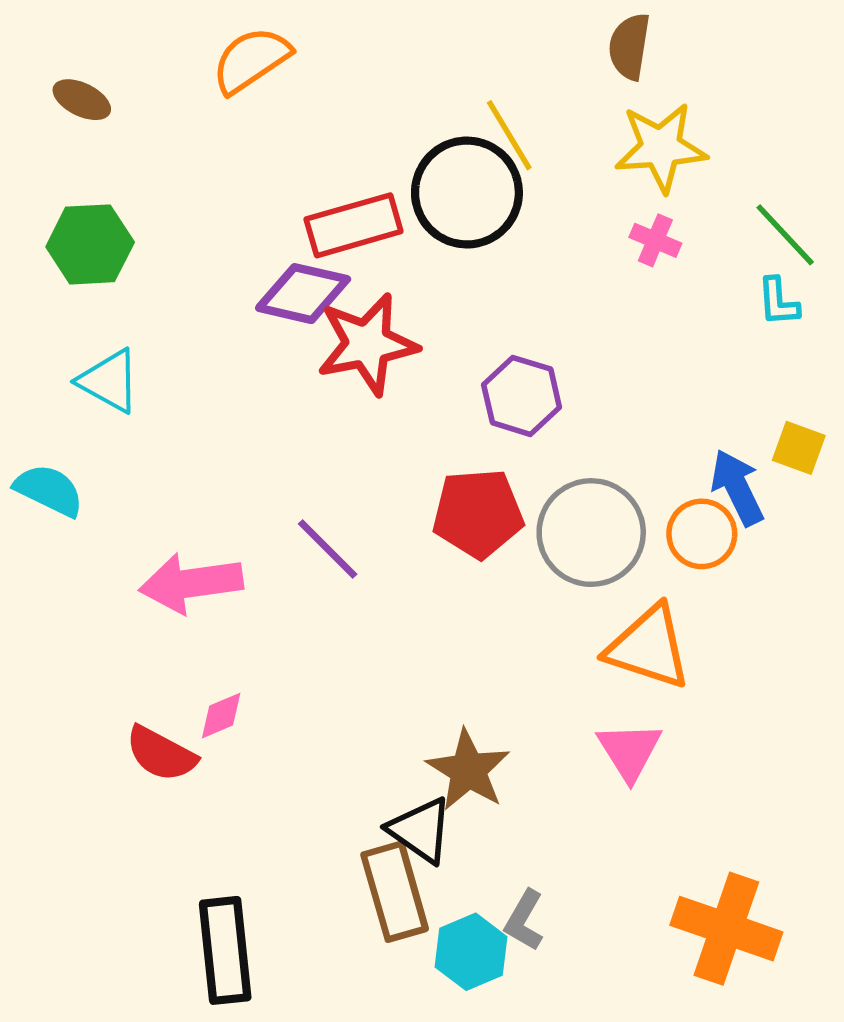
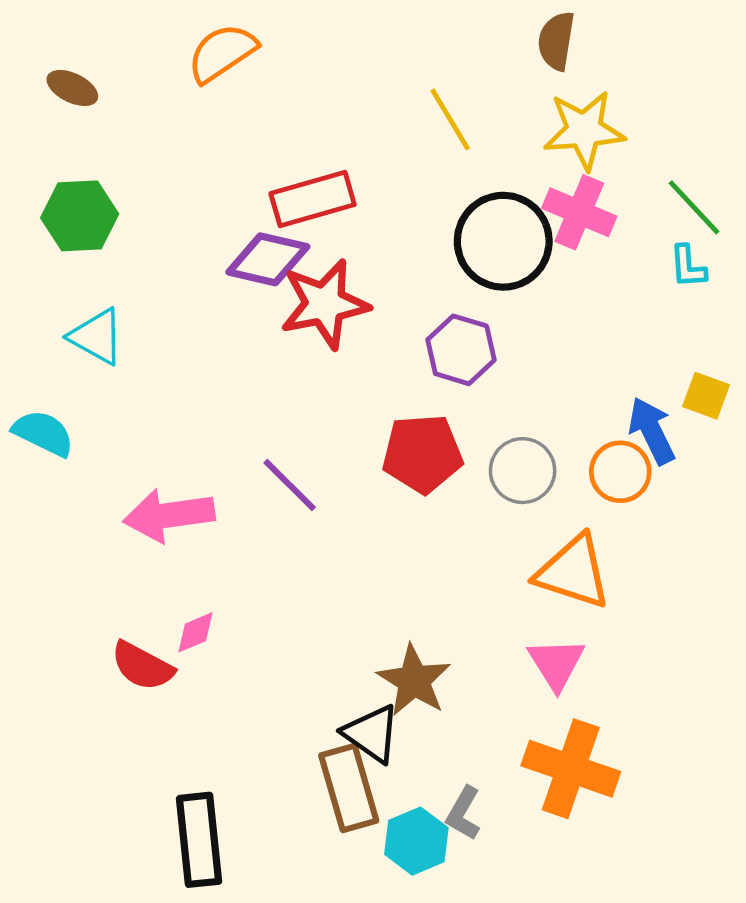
black circle: (467, 193) -> (503, 241), moved
pink cross: (655, 240) -> (579, 212), size x1.6
gray circle: (591, 533) -> (523, 471), size x0.7
orange cross: (726, 929) -> (571, 769), moved

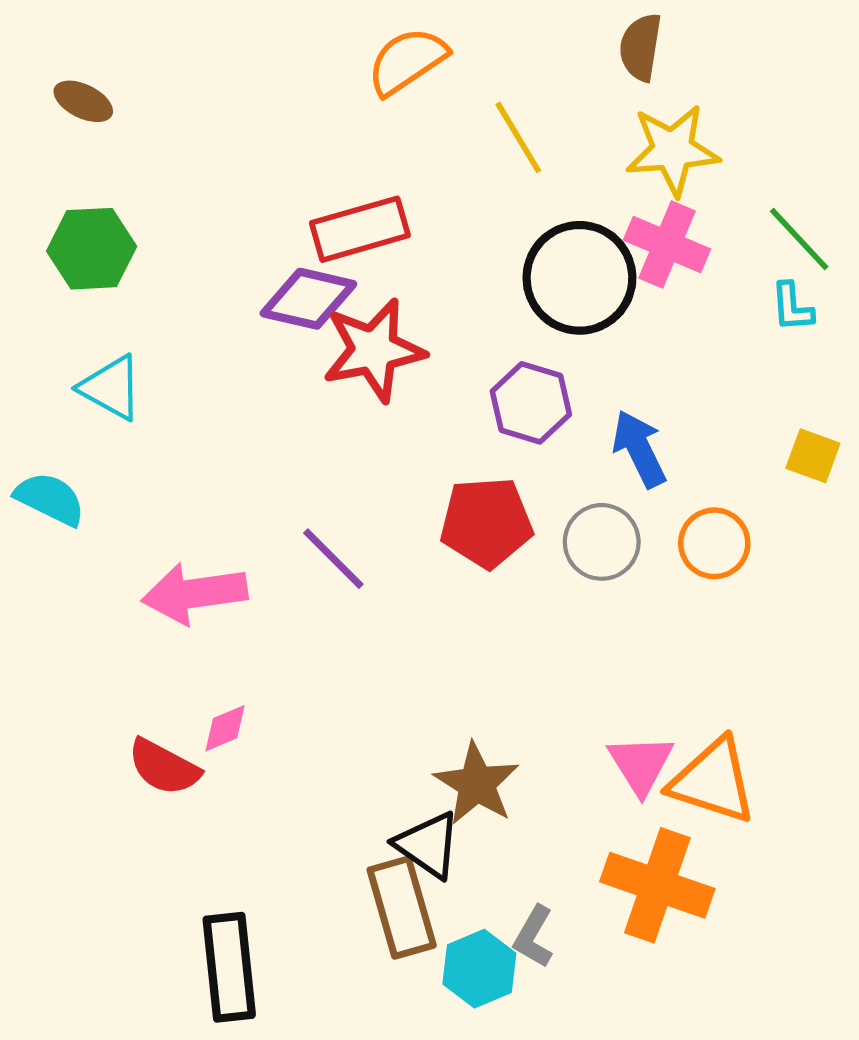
orange semicircle: (222, 53) -> (407, 61), moved
blue arrow: (652, 431) -> (639, 449), moved
orange triangle: (573, 572) -> (713, 781), moved

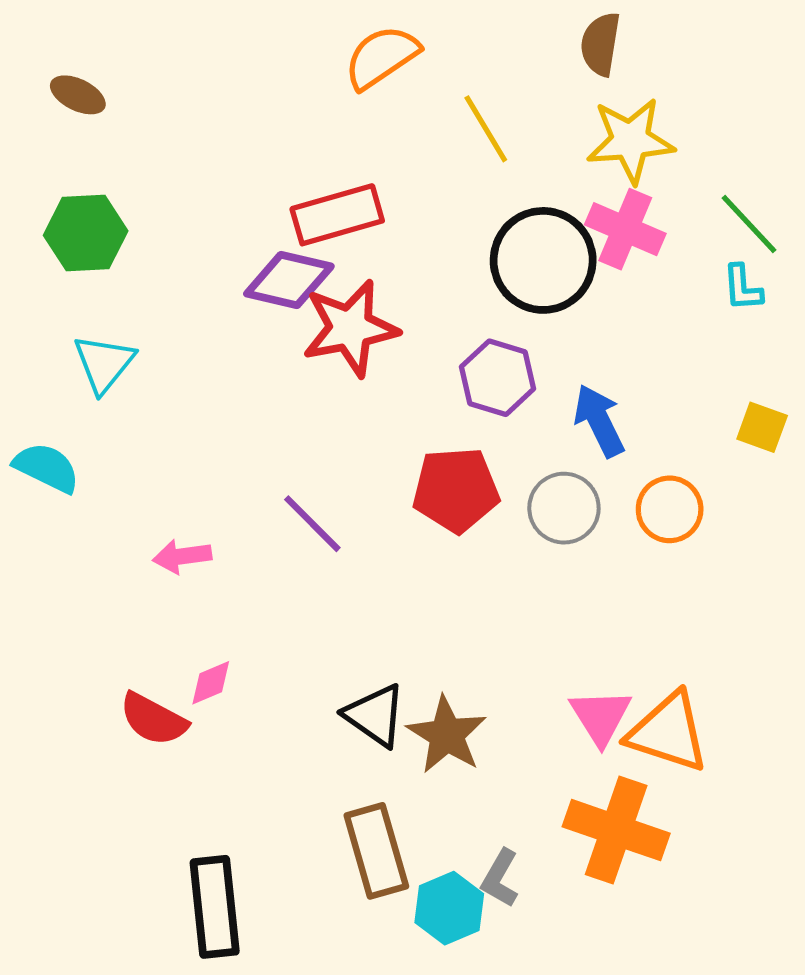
cyan triangle: (111, 388) -> (104, 363), turned 40
pink arrow: (194, 593) -> (182, 556), size x0.6
black triangle: (428, 845) -> (375, 715), moved

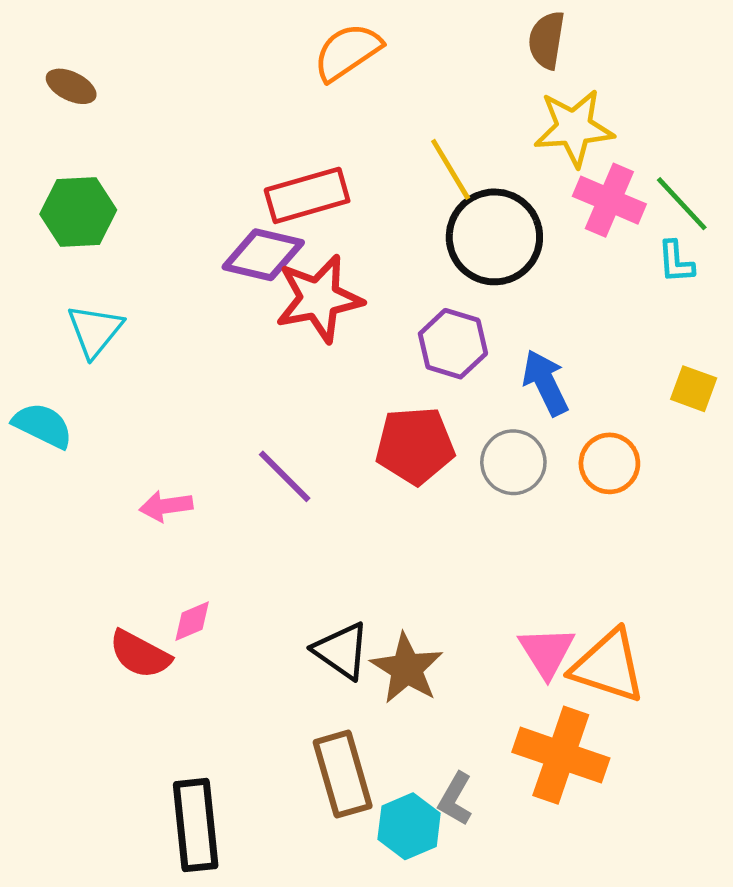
yellow line: (486, 129) -> (451, 169), moved
pink cross: (625, 229) -> (609, 200), moved

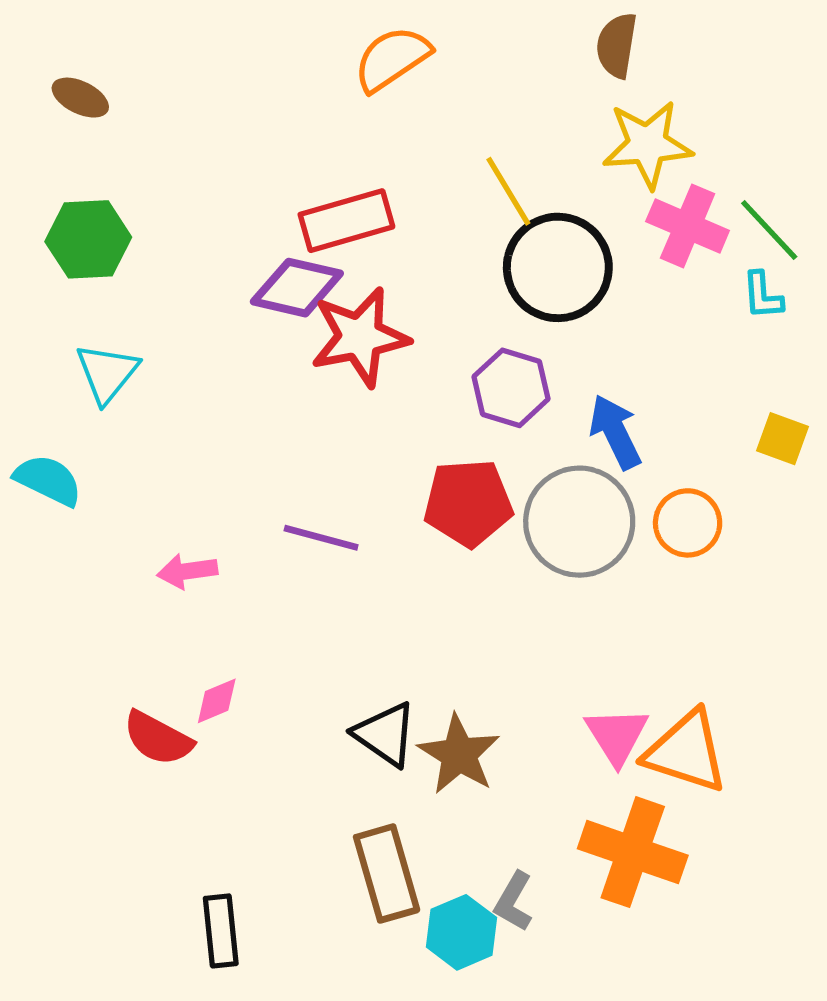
gray circle: (513, 462) -> (579, 522), size x1.5
purple line: (285, 476) -> (321, 538), turned -30
black rectangle: (196, 825) -> (221, 931), size x0.7

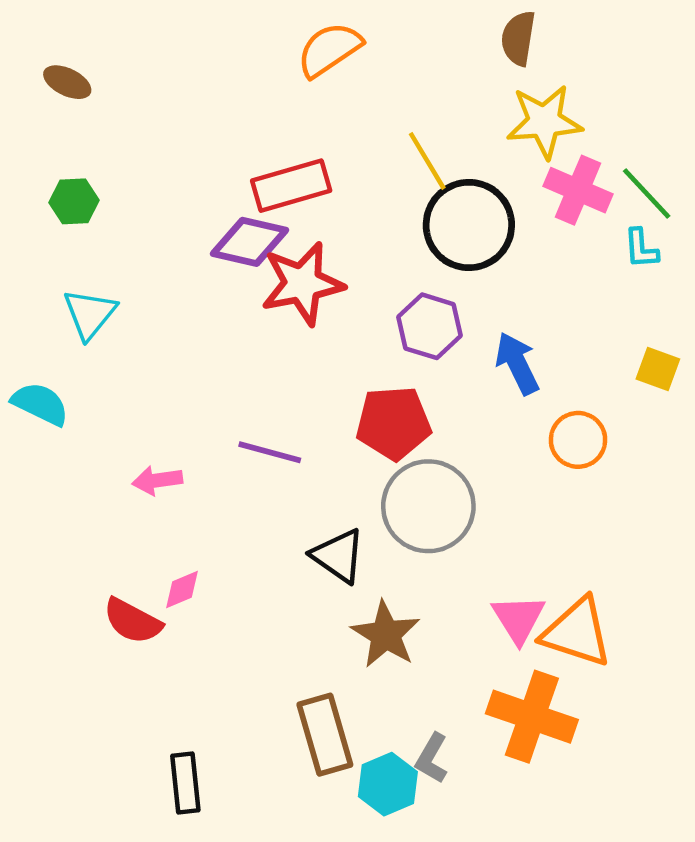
green hexagon: (88, 239) -> (74, 201), size x0.7
gray circle: (579, 522) -> (428, 506), moved
black triangle: (385, 734) -> (338, 556), moved

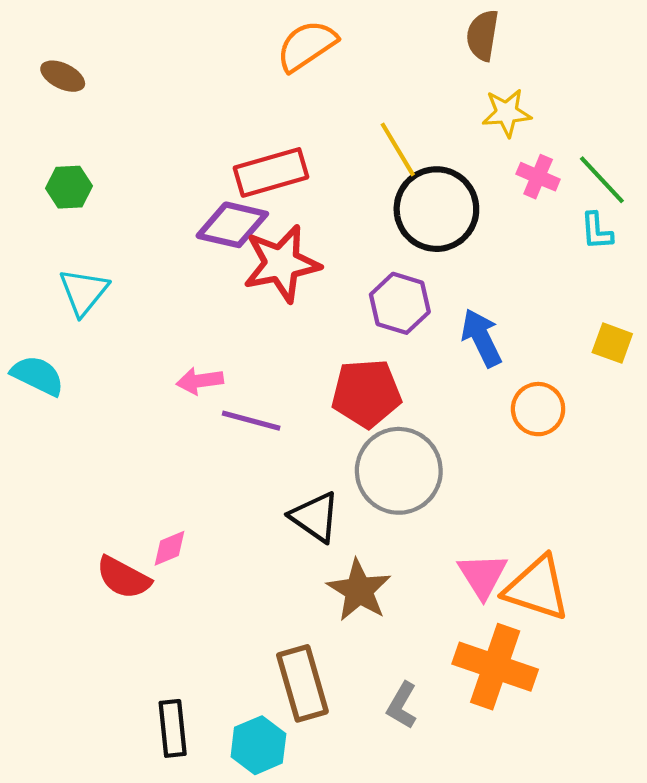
yellow star: (544, 122) -> (507, 113), size x0.7
pink cross: (578, 190) -> (538, 177), size x0.7
pink arrow: (157, 480) -> (200, 381), moved
cyan hexagon: (388, 784) -> (258, 745), moved

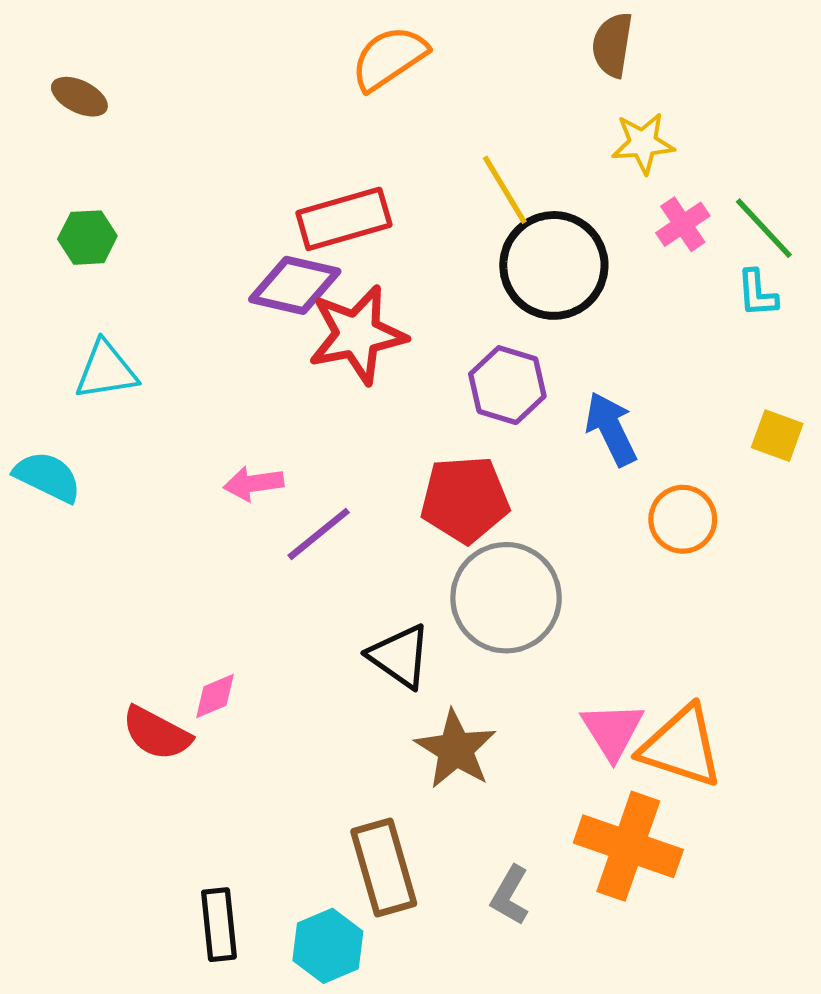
pink cross: (538, 177) -> (683, 224), turned 33
cyan triangle: (84, 292) -> (106, 370), turned 42
purple line: (251, 421) -> (319, 534), turned -54

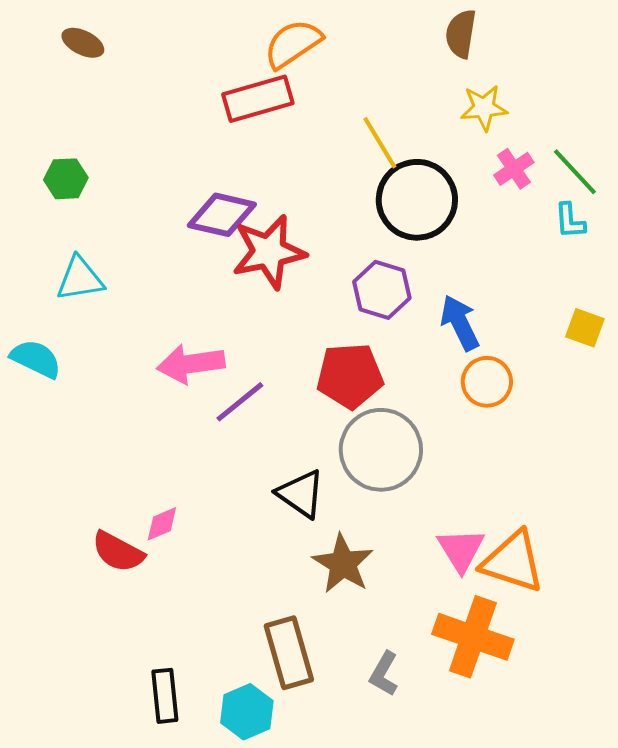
brown ellipse: (79, 97) -> (83, 43), moved
red rectangle: (344, 219) -> (258, 99), moved
pink arrow: (254, 483) -> (191, 364), size x1.5
orange circle: (683, 519) -> (487, 382), moved

